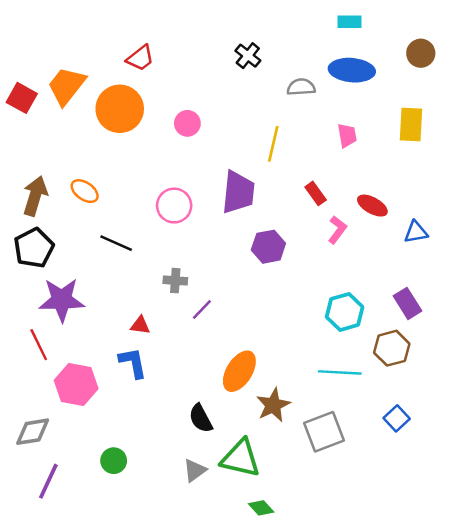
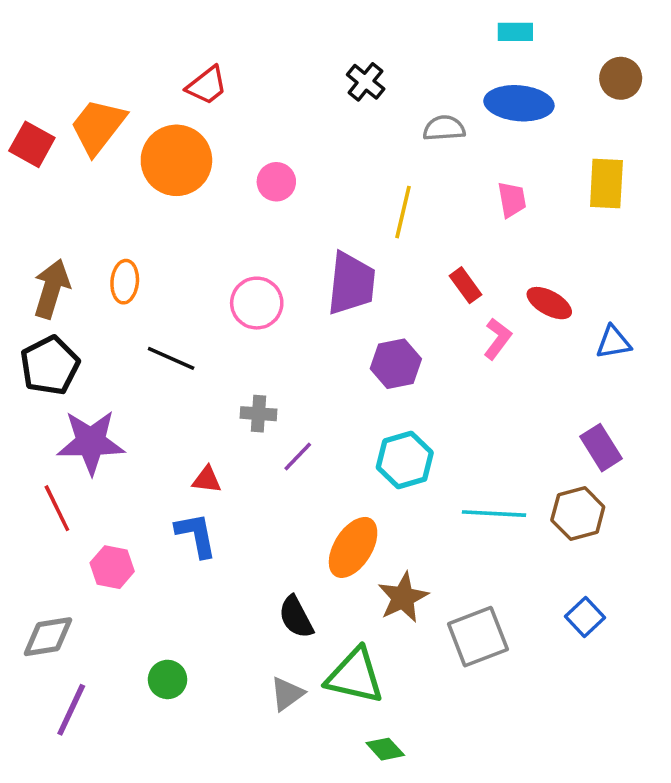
orange ellipse: (85, 191) -> (125, 282), turned 60
cyan hexagon: (345, 312) -> (405, 460), moved
cyan line: (340, 372) -> (494, 514), moved
pink hexagon: (76, 384) -> (112, 567), size x0.7

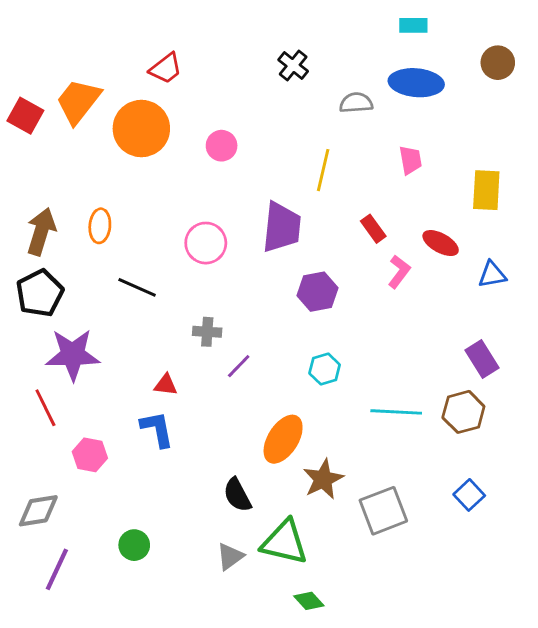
yellow rectangle: (606, 184) -> (486, 190), moved
cyan hexagon: (405, 460) -> (325, 369), size x0.7

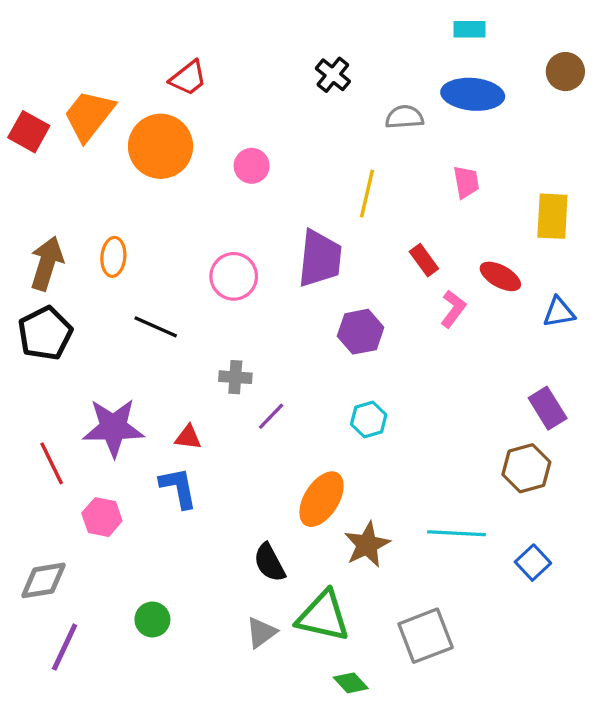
purple star: (73, 355) -> (113, 428), moved
cyan line: (396, 412) -> (456, 533), moved
gray square: (383, 511) -> (426, 636), moved

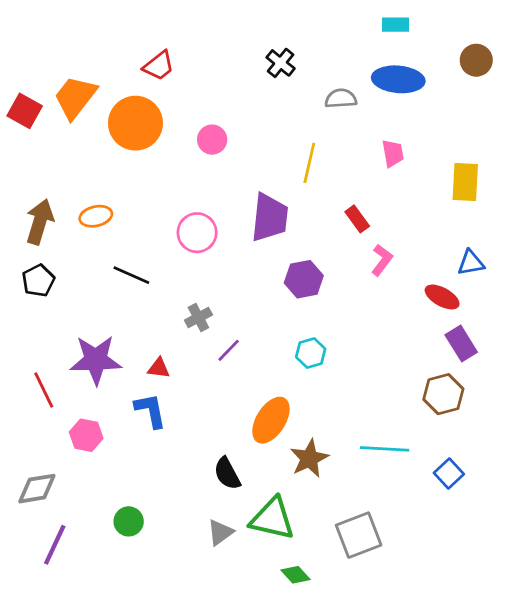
orange ellipse: (113, 257) -> (96, 216), turned 72
red ellipse: (500, 276) -> (442, 297), moved
black pentagon: (45, 333) -> (38, 281), size x0.7
gray cross: (235, 377) -> (198, 317), turned -32

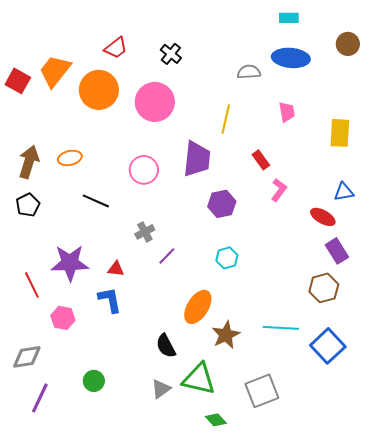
black cross: (281, 63) -> (171, 54), moved
pink circle: (212, 140) -> (155, 102), size x1.8
blue square: (449, 474) -> (328, 346), size x1.6

